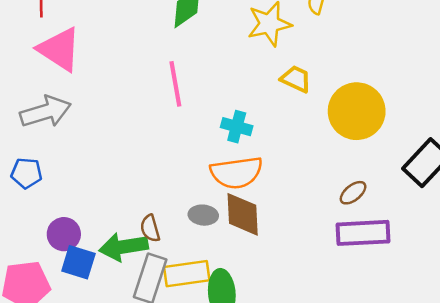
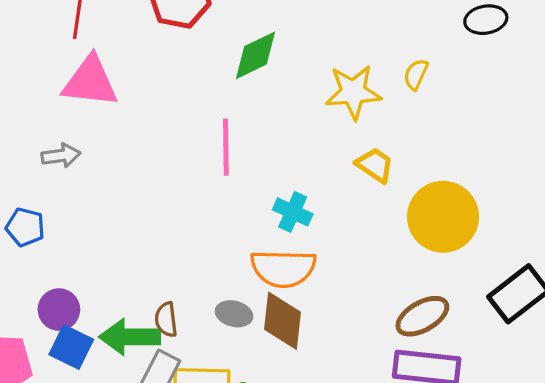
pink triangle: (59, 49) -> (90, 82), turned -36
gray arrow: (46, 112) -> (61, 156), size x0.6
brown ellipse: (353, 193) -> (422, 316), size x1.5

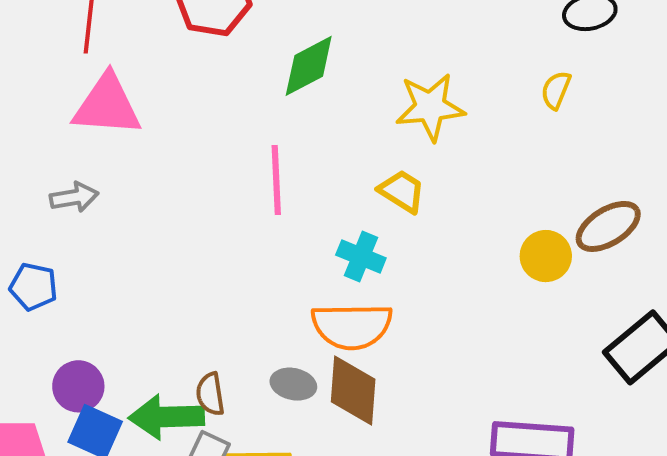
yellow semicircle: (416, 74) -> (556, 90), moved
yellow trapezoid: (375, 165) -> (402, 191), moved
yellow circle: (443, 217) -> (546, 256), size x0.6
brown ellipse: (422, 316) -> (608, 226), moved

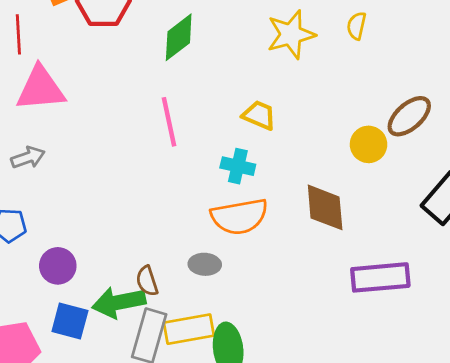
yellow star: (430, 107) -> (291, 35), moved
purple circle: (78, 386) -> (58, 266), moved
brown diamond: (353, 390) -> (325, 207), moved

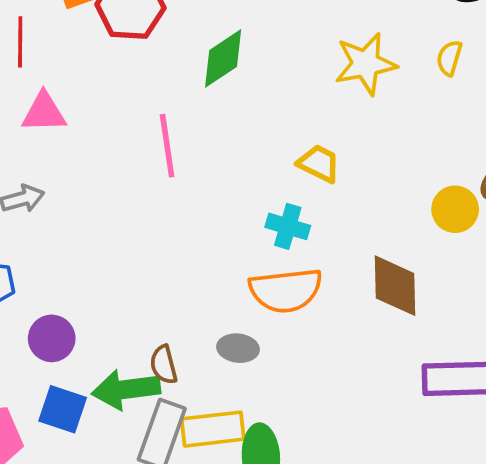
pink triangle: (41, 89) -> (44, 112), size x0.7
pink line: (169, 122) -> (167, 146), moved

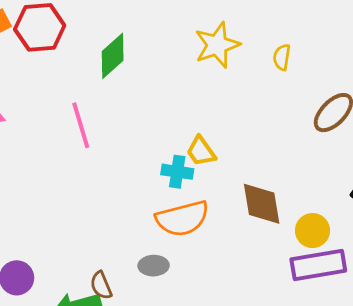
yellow semicircle: (449, 58) -> (282, 57), moved
yellow trapezoid: (319, 164) -> (201, 151), moved, turned -144
yellow circle: (455, 209) -> (312, 231), moved

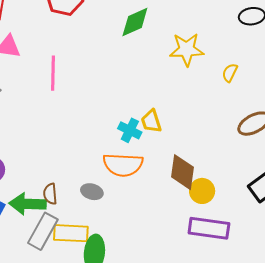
green diamond: (113, 56) -> (135, 22), moved
pink line: (81, 125) -> (53, 73), moved
yellow circle: (312, 231) -> (202, 191), moved

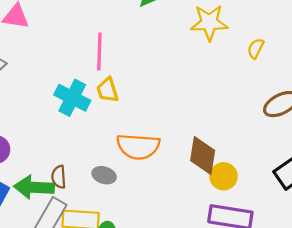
pink line: (53, 73) -> (99, 51), moved
yellow trapezoid: (151, 121) -> (107, 90), moved
cyan cross: (130, 130) -> (72, 98), moved, size x1.4

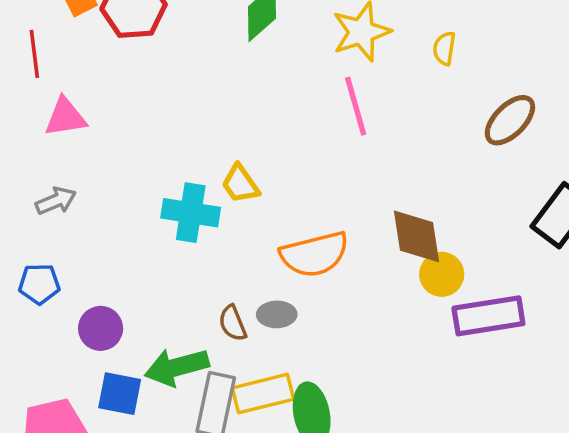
pink line: (99, 51) -> (356, 106), moved
yellow circle: (224, 176) -> (442, 274), moved
brown semicircle: (59, 177) -> (233, 323), moved

